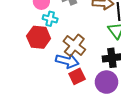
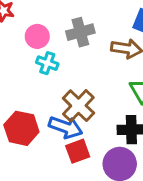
red hexagon: (39, 37) -> (21, 128), moved

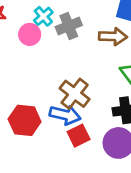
cyan cross: (47, 63) -> (43, 16), moved, turned 36

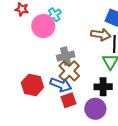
gray cross: (69, 26) -> (66, 56), moved
pink circle: (30, 34) -> (43, 26), size x1.5

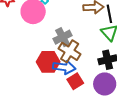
red hexagon: (32, 85) -> (48, 62), moved

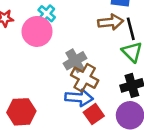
red hexagon: (48, 62) -> (21, 112), moved

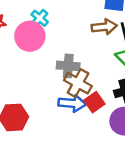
gray cross: (75, 61) -> (68, 66), turned 35
red square: (94, 114) -> (94, 102), moved

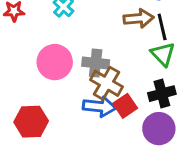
pink circle: (30, 36) -> (55, 62), moved

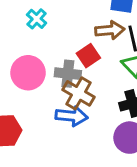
red square: (125, 106) -> (88, 56), moved

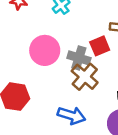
blue arrow: (72, 116) -> (71, 116), moved

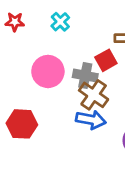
blue arrow: (71, 116) -> (91, 120), moved

